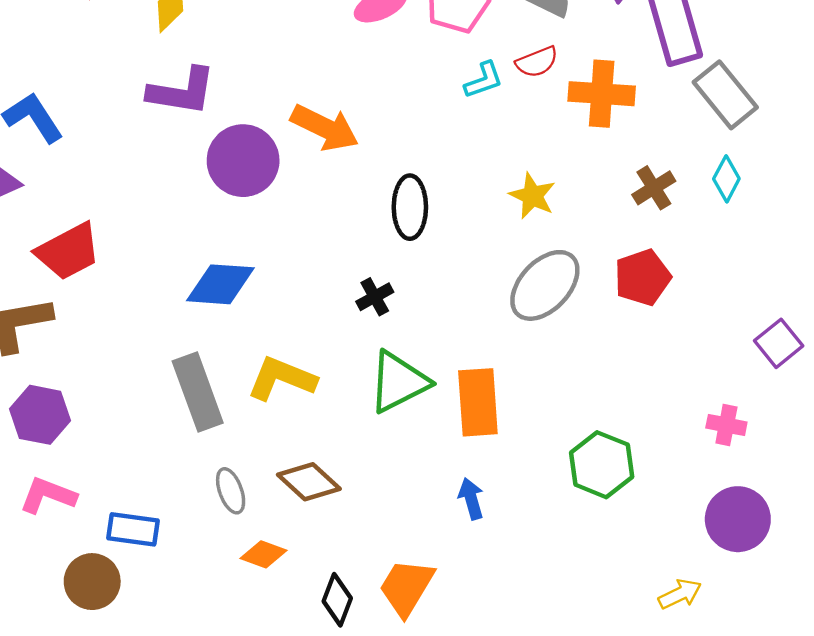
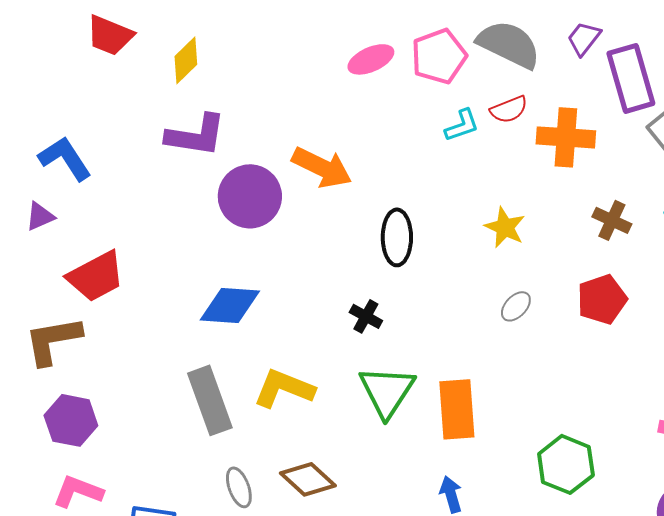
brown cross: (654, 188) -> (612, 220), turned -33
gray ellipse: (545, 285) -> (516, 306), size x0.5
black cross: (375, 297) -> (366, 316), turned -32
green triangle: (399, 382) -> (387, 391), turned -30

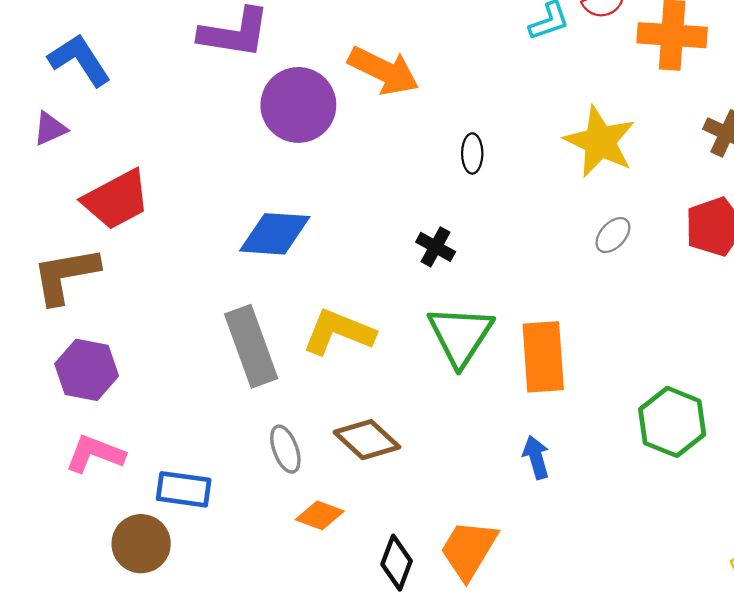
yellow star: (505, 227) -> (600, 142), size x1.5
black ellipse: (397, 237) -> (472, 153), size x0.6

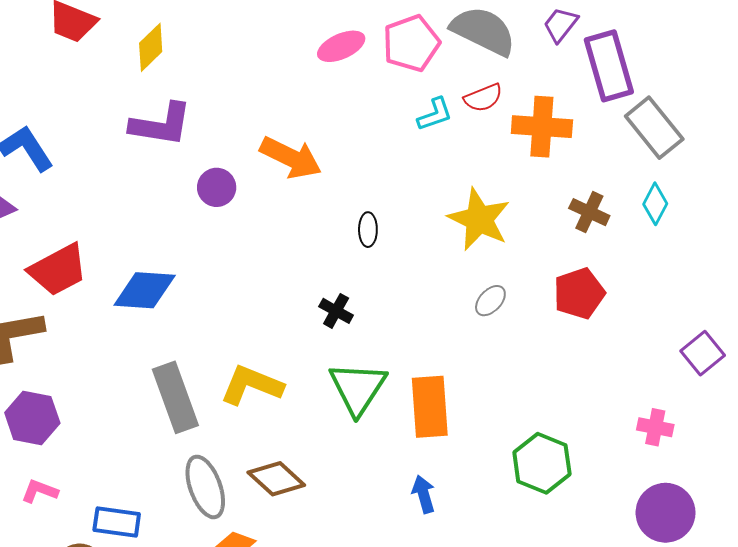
purple circle: (298, 105) -> (217, 187), size x0.6
blue diamond: (275, 234) -> (145, 290), moved
gray ellipse: (285, 449) -> (205, 487), size x1.5
pink L-shape: (95, 454) -> (40, 491), size x0.7

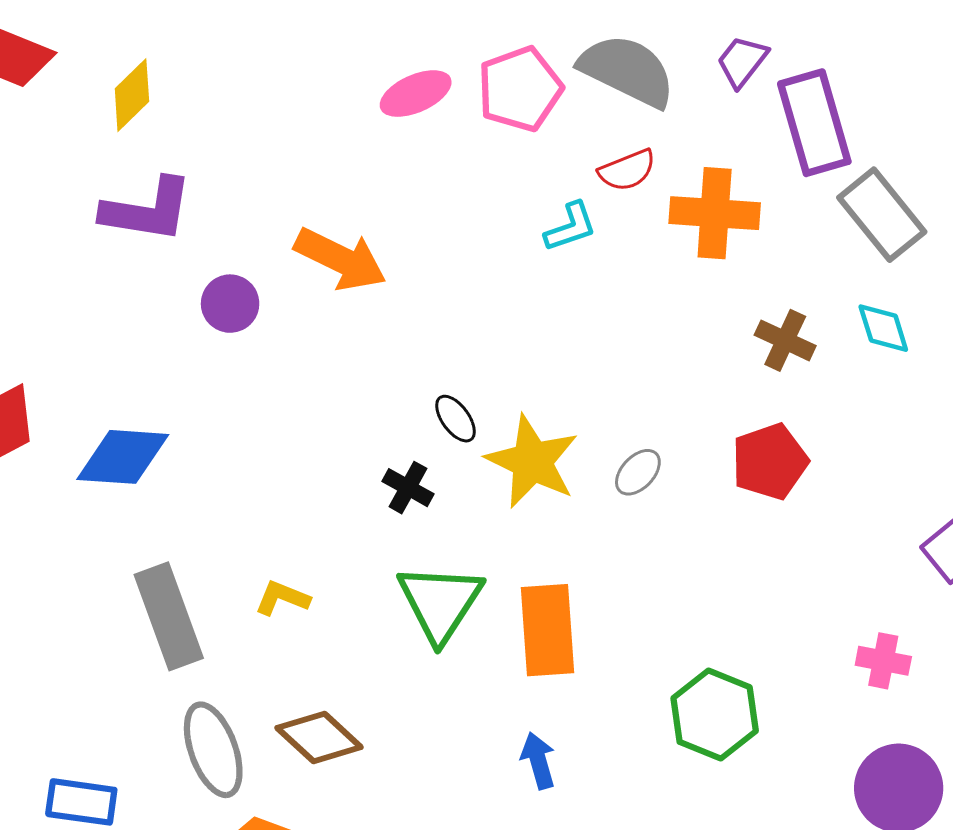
cyan L-shape: (435, 114) -> (570, 227), moved
cyan diamond: (655, 204) -> (883, 328), turned -45
yellow star: (479, 219) -> (532, 462), moved
black ellipse: (368, 230) -> (455, 419), moved, turned -36
yellow L-shape: (252, 385) -> (282, 598), size x0.6

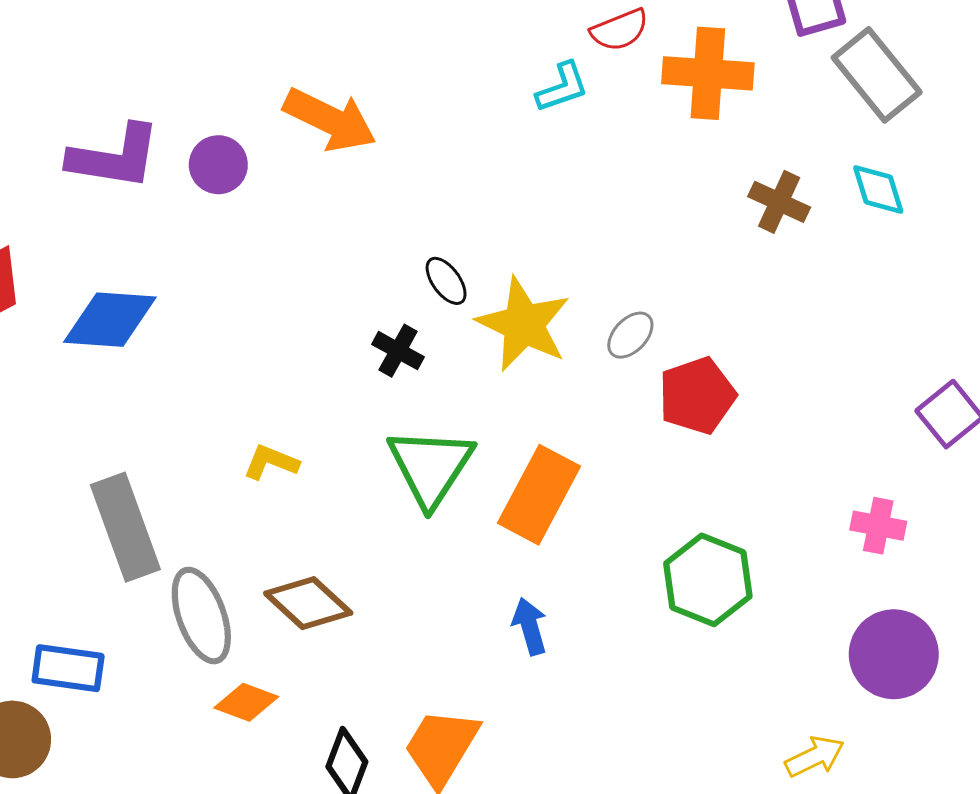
purple L-shape: (147, 210) -> (115, 157), moved
red pentagon: (770, 462) -> (697, 396), moved
gray rectangle: (169, 616) -> (125, 527), moved
orange rectangle: (547, 630) -> (539, 495), turned 32

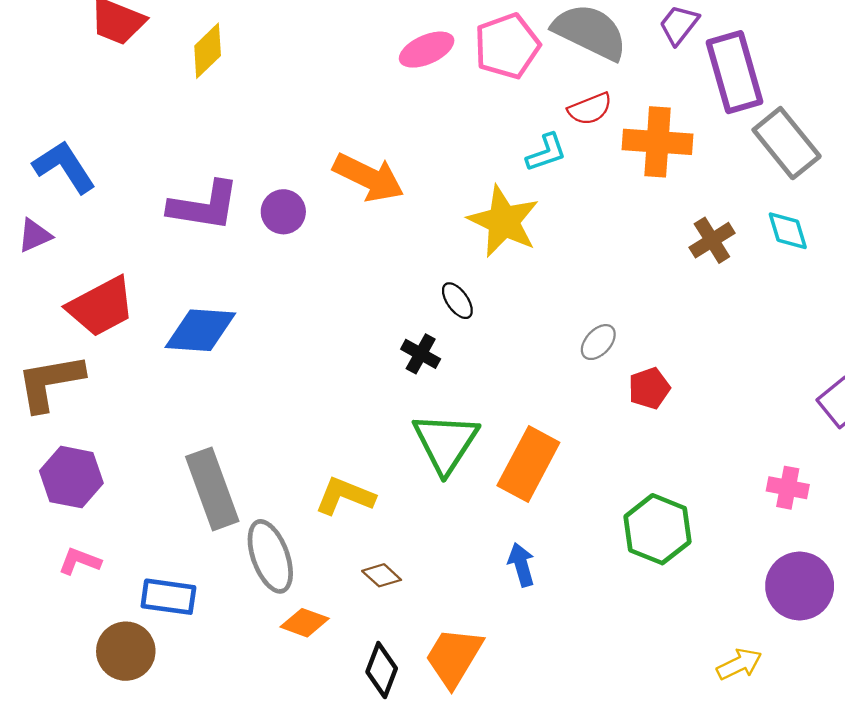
brown cross: (779, 202) -> (712, 240), turned 33
yellow star: (524, 324) -> (504, 221), moved
red pentagon: (697, 396) -> (649, 388), size x0.7
yellow L-shape: (271, 462) -> (345, 496), moved, size x1.4
brown diamond: (308, 603) -> (382, 575), moved, size x0.6

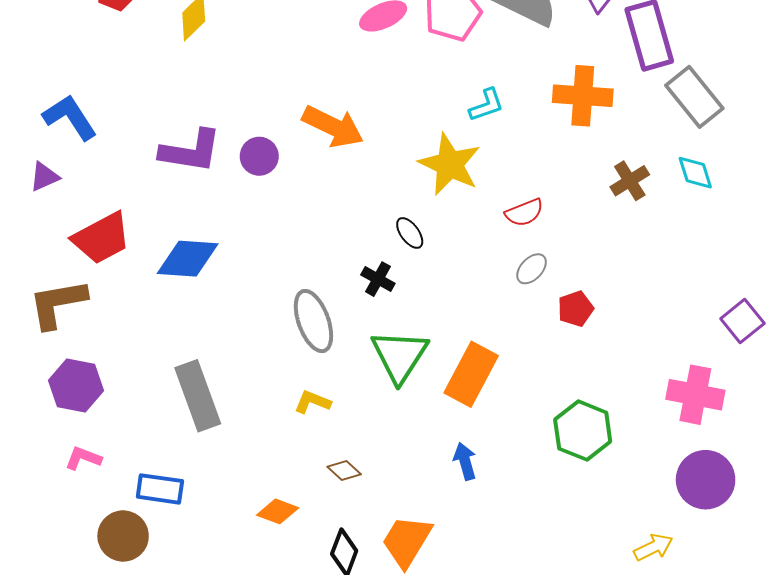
red semicircle: (590, 109) -> (524, 213), moved
pink cross: (788, 488) -> (695, 395), size x1.6
yellow L-shape: (345, 496) -> (312, 402), size x0.7
gray ellipse: (270, 556) -> (313, 321), moved

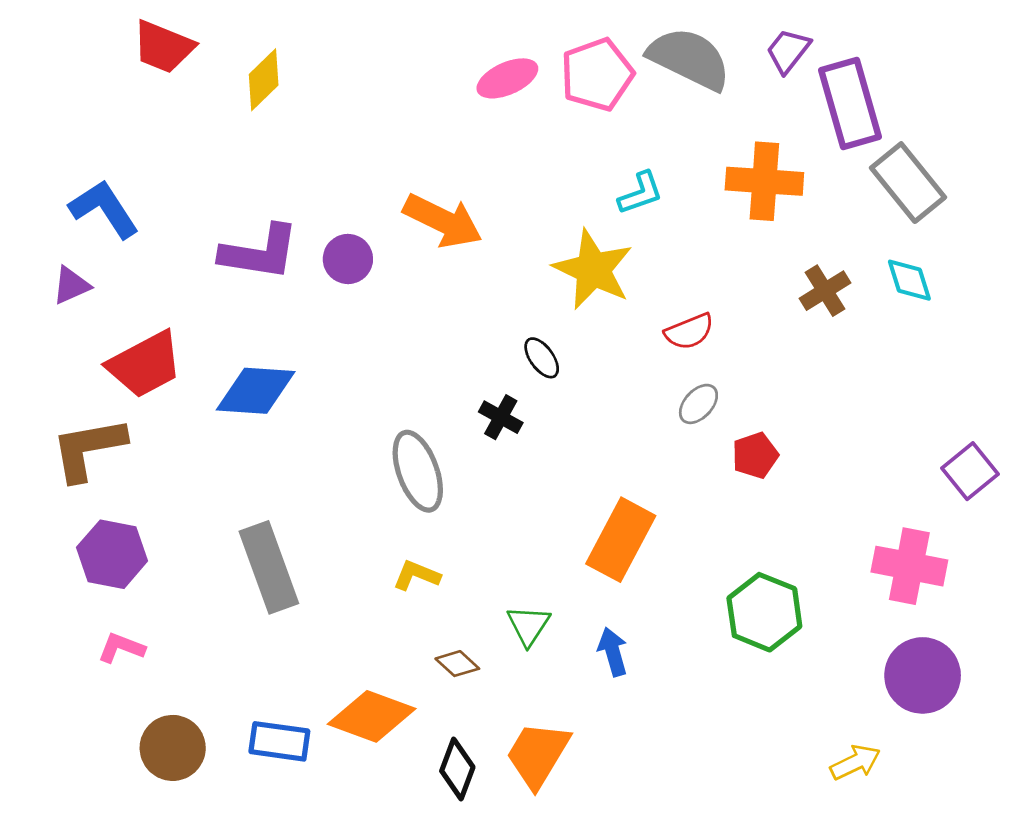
green triangle: (399, 356) -> (528, 625), moved, size x0.6
blue rectangle: (160, 489) -> (279, 741), moved
orange diamond: (278, 511) -> (372, 716), size x1.6

